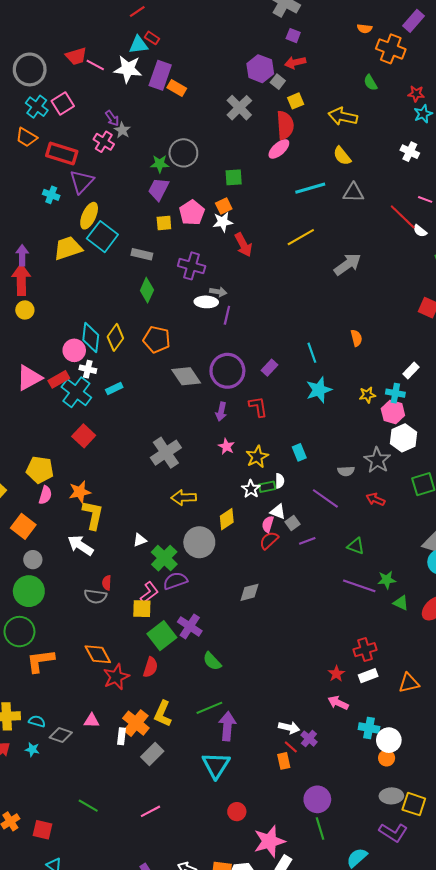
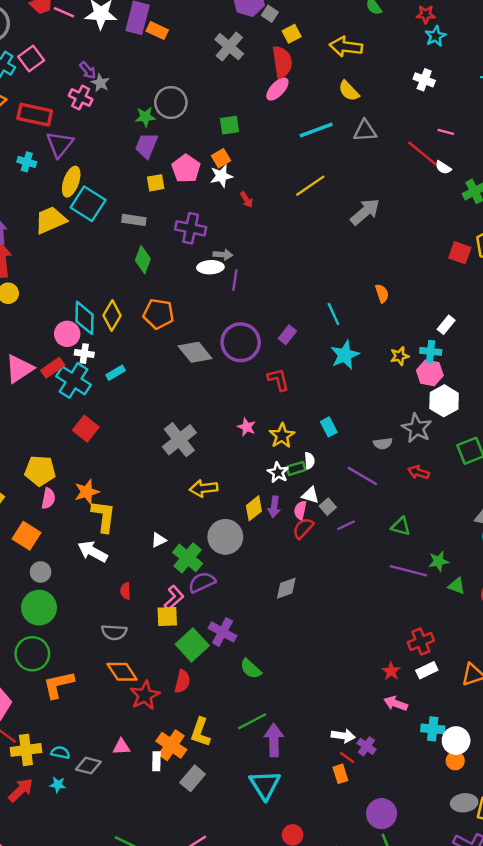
red arrow: (243, 245) -> (247, 200), size x0.6
purple arrow: (221, 412) -> (274, 507), moved
gray semicircle: (95, 596) -> (114, 632), moved

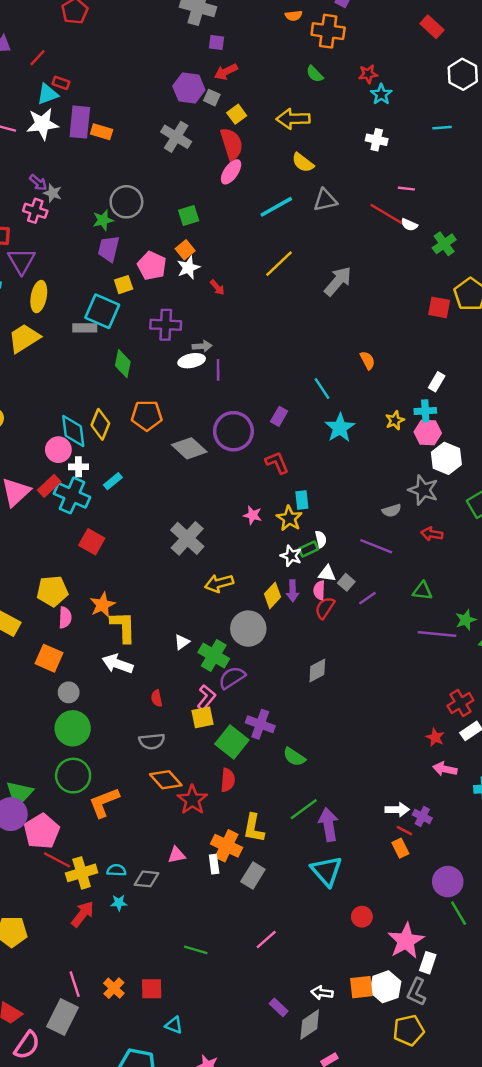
cyan square: (88, 204) -> (102, 311), moved
gray rectangle: (134, 220) -> (85, 328), moved
cyan rectangle: (329, 427) -> (302, 500), moved, turned 30

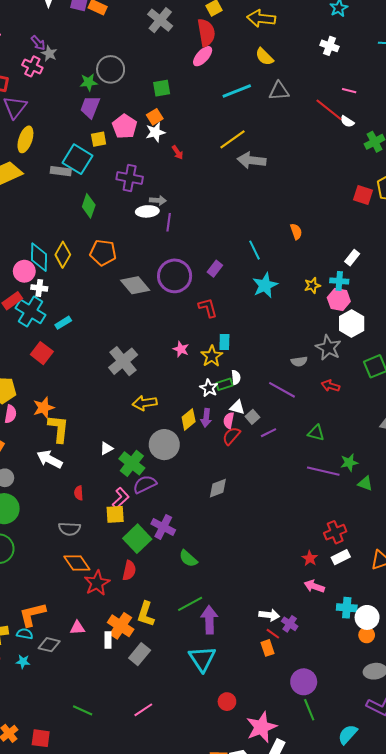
gray arrow: (338, 281) -> (252, 160), moved, turned -132
cyan rectangle: (113, 481) -> (63, 323), moved
orange L-shape: (104, 802) -> (32, 614), moved

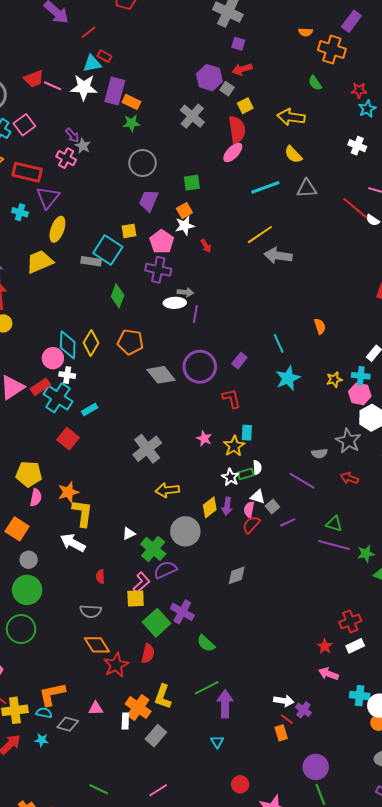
green star: (89, 82) -> (131, 123), moved
purple trapezoid: (90, 107) -> (149, 201), moved
pink pentagon: (125, 126) -> (162, 242), moved
purple line: (323, 471) -> (334, 545), moved
cyan triangle: (202, 659) -> (217, 742), size x0.5

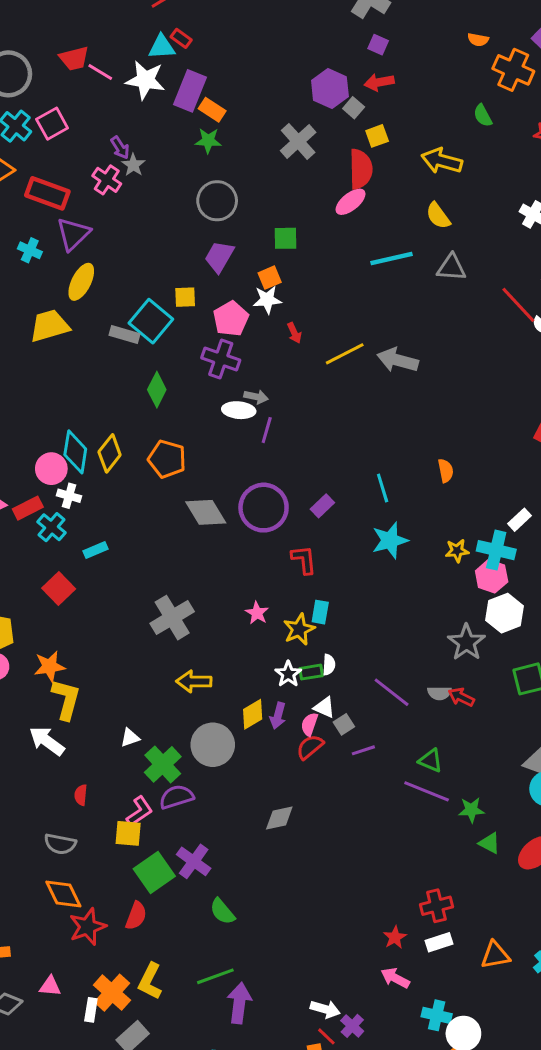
yellow line: (260, 235) -> (345, 354), moved
cyan cross: (361, 376) -> (496, 550), size x1.4
cyan cross: (58, 398) -> (51, 527), size x0.7
gray semicircle: (319, 453) -> (439, 693), moved

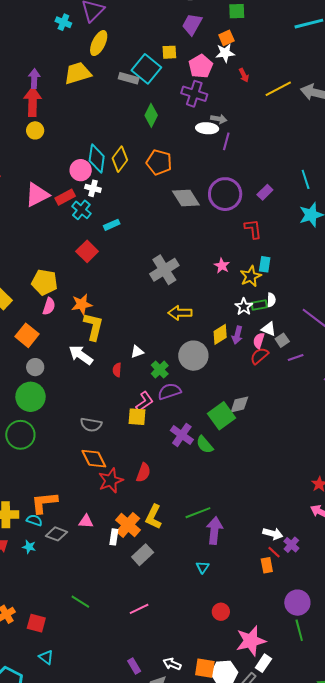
green cross: (163, 764) -> (160, 370), size x0.7
red semicircle: (81, 795) -> (117, 370), moved
green square: (154, 872) -> (221, 416), moved
green semicircle: (222, 911) -> (205, 445), moved

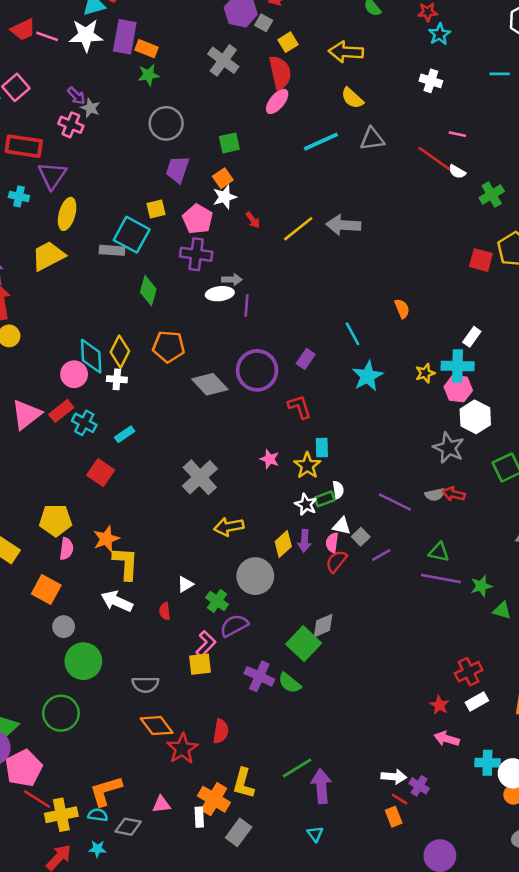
white cross: (93, 188) -> (117, 379), moved
green circle: (30, 397) -> (83, 661), moved

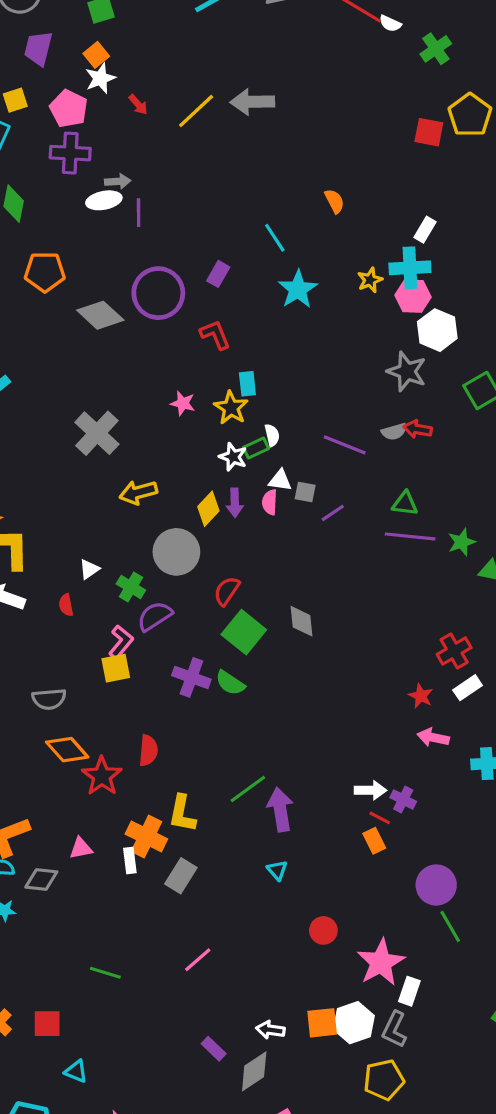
gray square: (361, 537) -> (305, 492), turned -30
red semicircle: (336, 561) -> (227, 591), moved
gray diamond: (323, 626) -> (301, 621), moved, turned -68

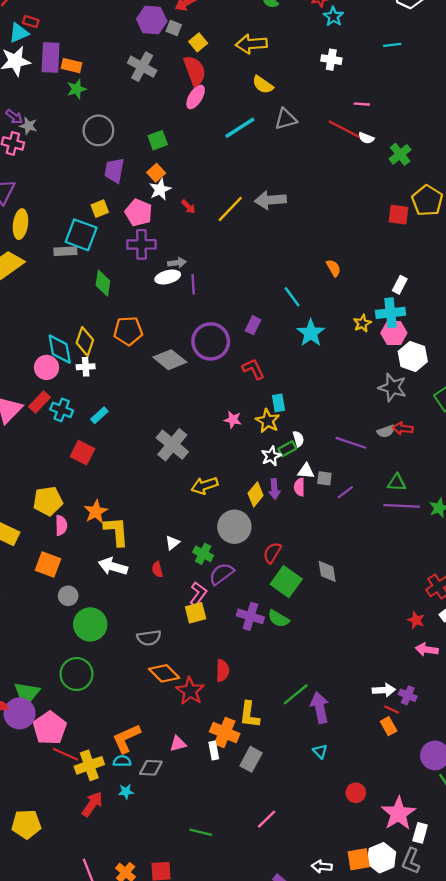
white star: (233, 457) -> (271, 456), turned 30

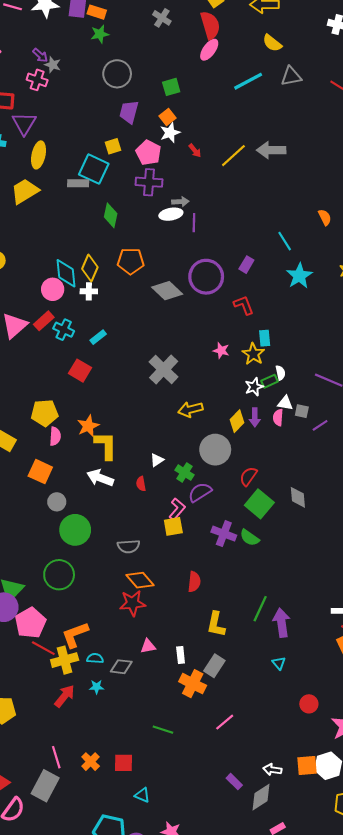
gray cross: (142, 67) -> (162, 18), size x0.7
red star: (190, 691) -> (133, 603), moved, turned 30
green line: (296, 694) -> (260, 609), turned -30
orange cross: (225, 733) -> (193, 684), moved
orange L-shape: (126, 738) -> (75, 635), moved

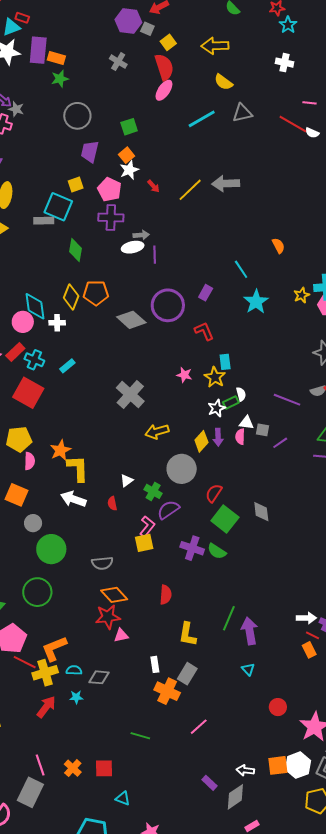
yellow diamond: (90, 268) -> (71, 297), moved
red square: (80, 371) -> (28, 393), moved, size x1.4
pink triangle: (148, 646) -> (121, 635), moved

